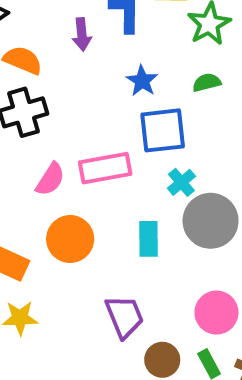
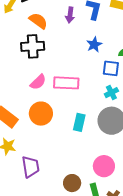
blue square: (163, 130) -> (111, 68), moved, size x0.7
cyan cross: (181, 182) -> (111, 93), moved
purple trapezoid: (124, 316) -> (31, 167), moved

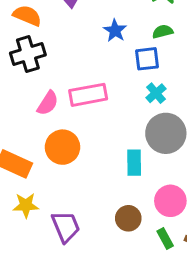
cyan rectangle: (79, 122) -> (134, 163), moved
brown circle: (72, 183) -> (128, 218), moved

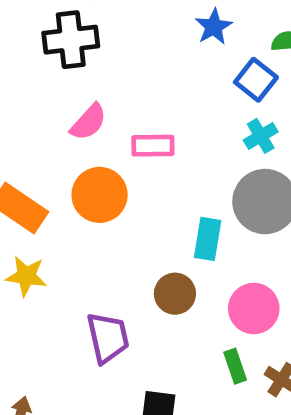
blue square: (147, 59) -> (256, 80), turned 35
pink rectangle: (88, 95) -> (153, 146), moved, size x0.7
brown circle: (128, 218) -> (175, 294), moved
purple trapezoid: (66, 227) -> (108, 338), moved

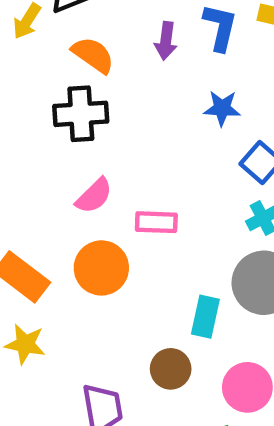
blue star: (214, 27) -> (222, 108), turned 30

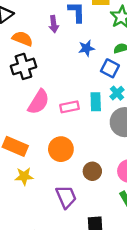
pink semicircle: (94, 196) -> (39, 102), size x1.4
orange circle: (101, 268) -> (61, 149), moved
cyan rectangle: (205, 317) -> (96, 102), moved

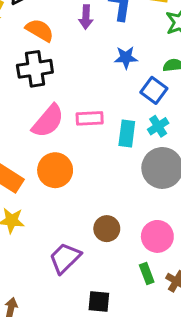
pink rectangle: (70, 107) -> (90, 118), moved
orange circle: (61, 149) -> (55, 170), moved
purple trapezoid: (66, 197) -> (65, 258), turned -120

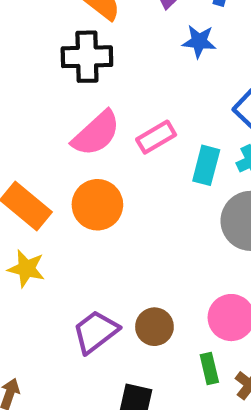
blue star: (126, 58) -> (199, 41), moved
pink rectangle: (90, 118) -> (156, 137), turned -35
brown circle: (107, 229) -> (154, 327), moved

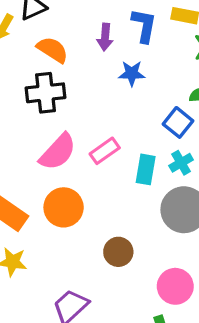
brown circle: (154, 327) -> (118, 252), moved

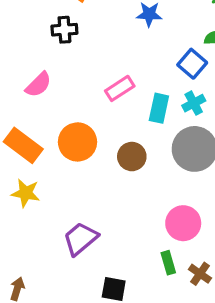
black cross: (45, 93) -> (64, 30), size x0.7
pink semicircle: (58, 152) -> (38, 85), moved, size x0.7
brown circle: (118, 252) -> (132, 157), moved

